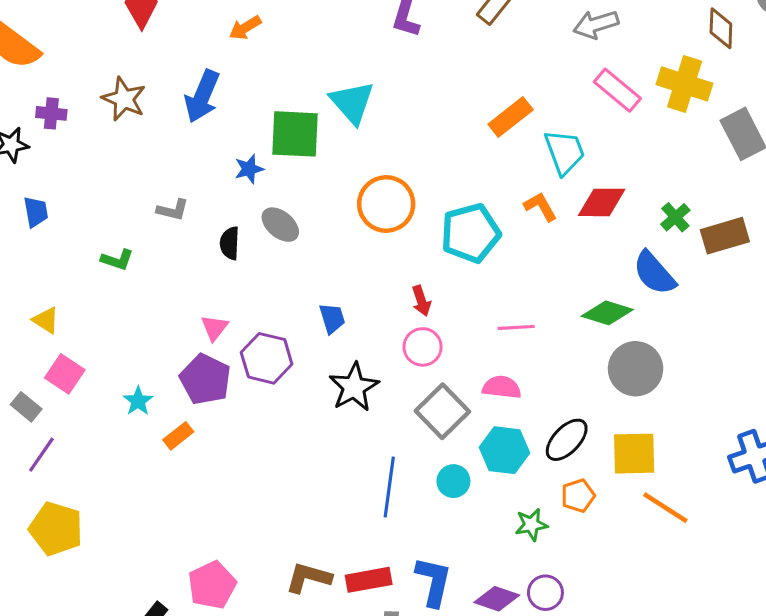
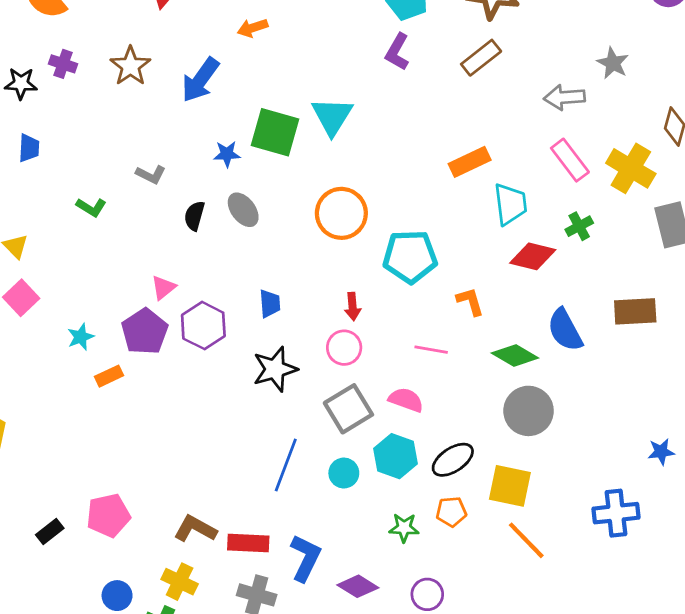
orange L-shape: (540, 207) -> (470, 301), moved
green cross: (675, 217) -> (579, 226), moved
purple circle: (545, 593) -> (427, 594), moved

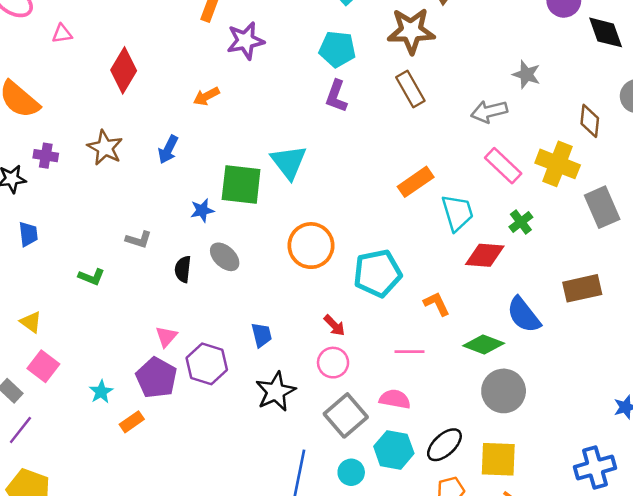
brown rectangle: (481, 58) -> (410, 89), turned -72
blue arrow: (200, 80) -> (168, 149), size x0.7
red arrow: (353, 306) -> (334, 325), turned -30

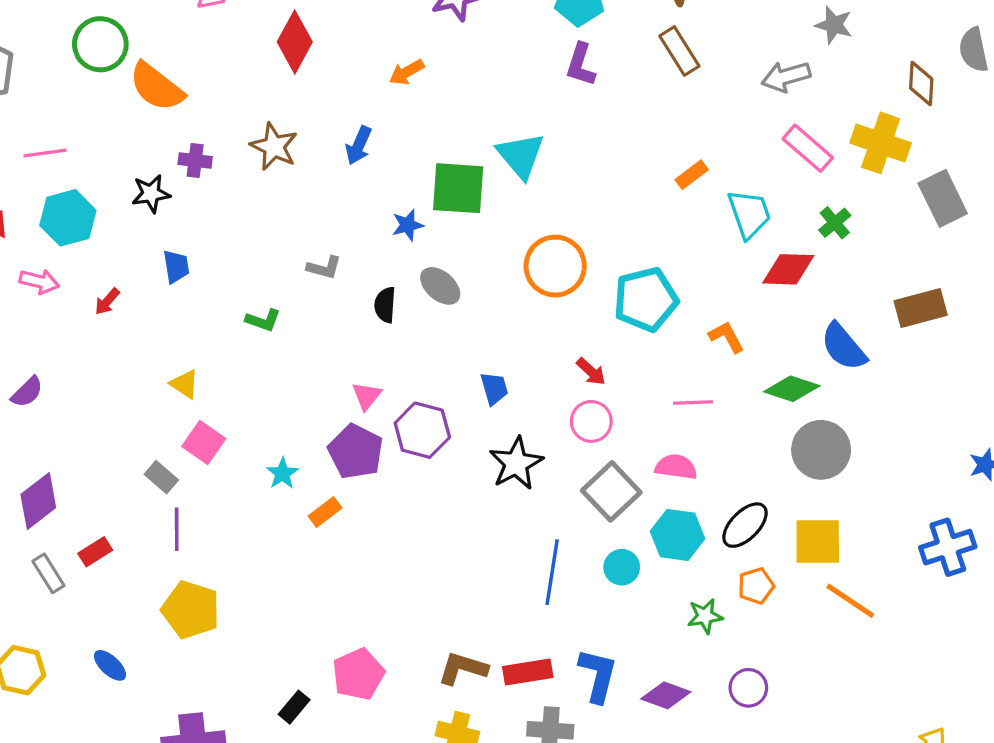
orange rectangle: (416, 182) -> (692, 175), size x0.7
purple line: (20, 430) -> (177, 529), turned -36

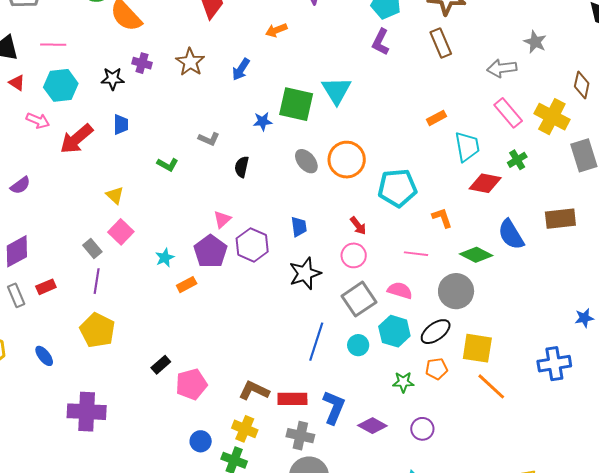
gray ellipse: (440, 286) -> (306, 161), moved
red arrow: (107, 301) -> (76, 139), size x2.0
gray circle: (821, 450) -> (456, 291), moved
black rectangle: (294, 707) -> (161, 365), moved

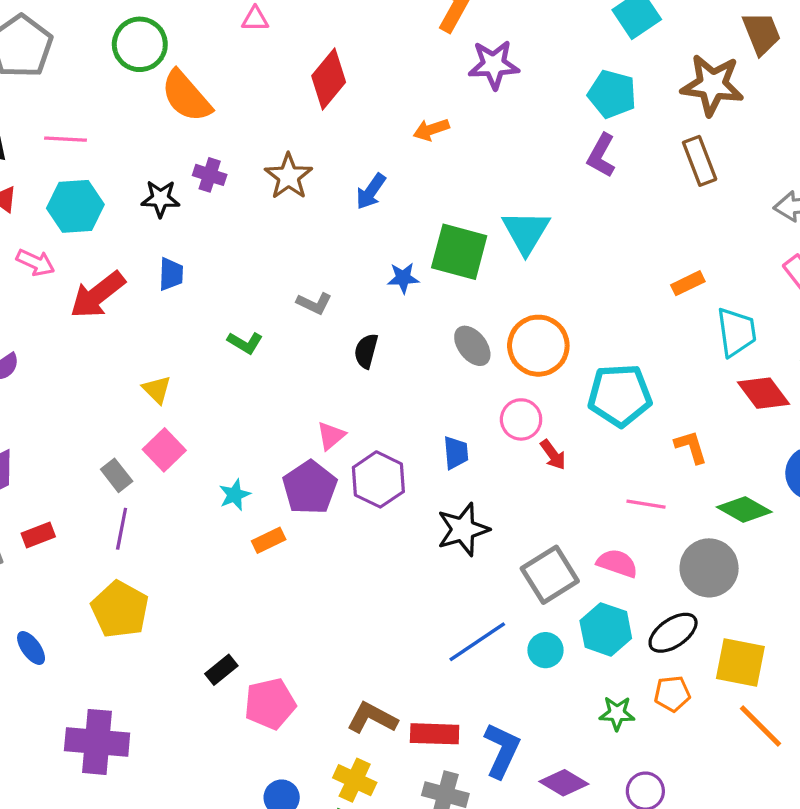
red diamond: (485, 183) -> (763, 393), turned 40
pink circle: (354, 255) -> (521, 419), moved
blue line: (316, 342) -> (477, 642), turned 36

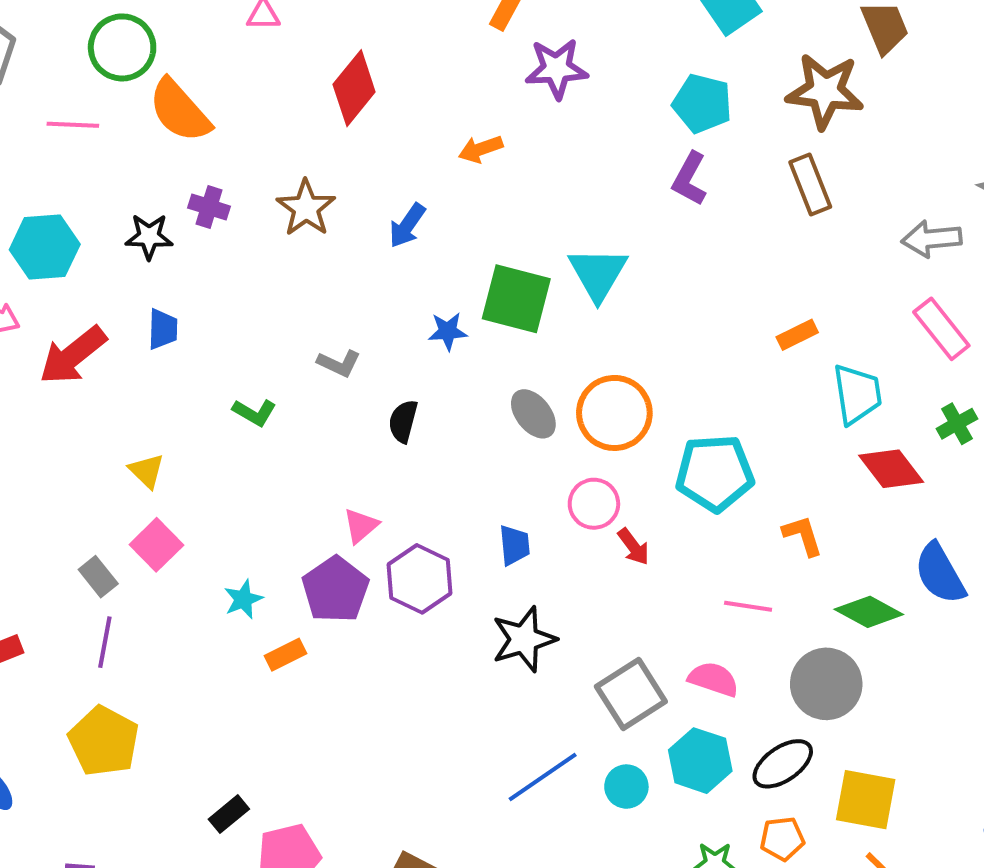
pink line: (65, 139) -> (73, 125), moved

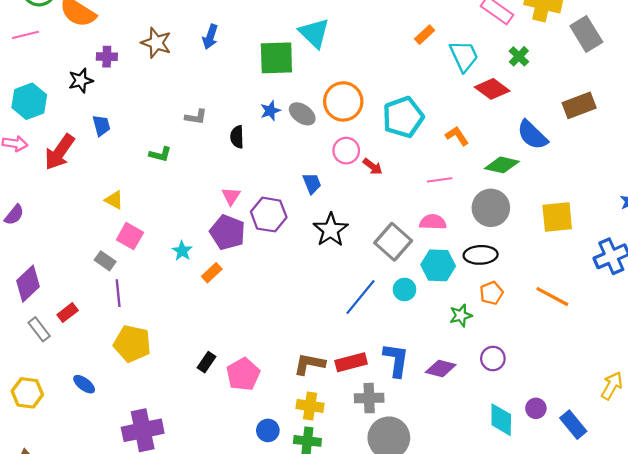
blue star: (448, 331) -> (270, 111), moved
black ellipse: (783, 764) -> (481, 255), turned 48
yellow square: (866, 800) -> (557, 217), moved

